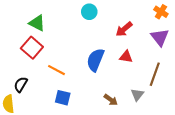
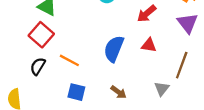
black semicircle: (21, 84) -> (38, 66), moved
brown arrow: (111, 100) -> (118, 92), moved

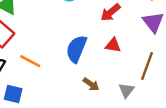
blue square: (76, 92) -> (13, 94), moved
brown arrow: (118, 92) -> (91, 84), moved

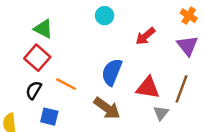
red triangle: (113, 45) -> (148, 88), moved, size x1.5
brown arrow: (91, 84) -> (107, 108), moved, size x1.6

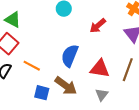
gray triangle: (161, 113) -> (102, 95), moved
blue square: (49, 117) -> (42, 93), moved

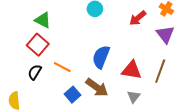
red arrow: (98, 26) -> (138, 18), moved
blue square: (42, 93) -> (72, 95), turned 35

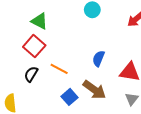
blue semicircle: (101, 57) -> (99, 59), size x0.7

